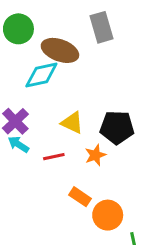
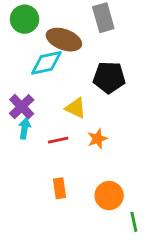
black pentagon: (117, 127) -> (109, 77), moved
cyan arrow: (18, 144) -> (25, 128), turned 66
orange rectangle: (80, 197) -> (60, 188), moved, turned 48

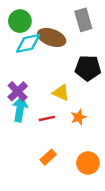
cyan diamond: (46, 63) -> (28, 43), moved
cyan arrow: (25, 128) -> (20, 109), size x1.5
orange rectangle: (60, 188) -> (48, 157), turned 56

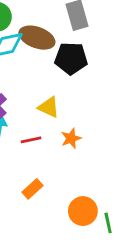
black pentagon: (88, 68) -> (71, 58), moved
orange circle: (88, 163) -> (83, 211), moved

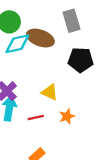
black pentagon: (71, 58) -> (81, 60), moved

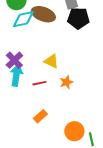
black pentagon: (81, 60) -> (78, 18), moved

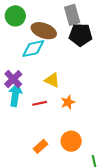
cyan diamond: (23, 19) -> (33, 49), moved
orange rectangle: (40, 116) -> (41, 146), moved
orange circle: (74, 131) -> (71, 141), moved

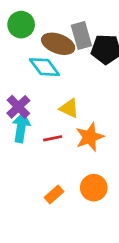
gray rectangle: (72, 15) -> (81, 36), moved
cyan diamond: (33, 49) -> (44, 67), turned 65
orange star: (68, 102) -> (90, 137), size x1.5

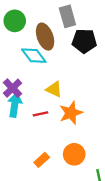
gray rectangle: (81, 36) -> (67, 16), moved
brown ellipse: (58, 44) -> (45, 37), turned 50

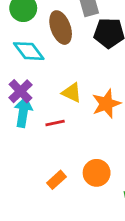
cyan diamond: (34, 56) -> (29, 51), moved
orange star: (71, 113) -> (106, 104), moved

